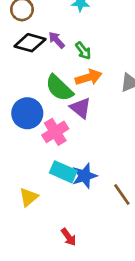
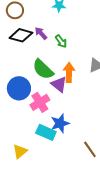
orange arrow: (89, 77) -> (69, 72), moved, turned -72
blue star: (85, 176) -> (60, 123), moved

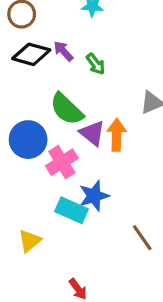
orange arrow: (69, 72) -> (116, 135), moved

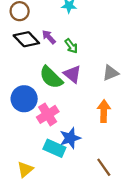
black diamond: (31, 54) -> (26, 39), turned 30
purple triangle: (92, 133) -> (72, 74), moved
orange arrow: (116, 135) -> (104, 111), moved

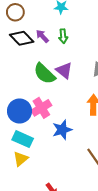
green arrow: (71, 46) -> (63, 36), moved, turned 32
blue circle: (24, 99) -> (19, 111), moved
cyan rectangle: (54, 148) -> (23, 139), moved

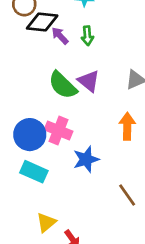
black diamond: (22, 38) -> (42, 22), moved, turned -40
pink cross: (41, 108) -> (59, 130), turned -36
yellow triangle: (21, 159) -> (46, 222), moved

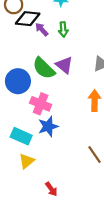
blue circle: (30, 135) -> (18, 81), moved
blue star: (86, 159) -> (48, 126), moved
yellow triangle: (46, 222) -> (27, 161), moved

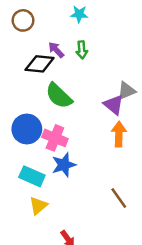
black diamond: (28, 19) -> (40, 64), moved
purple triangle: (64, 65) -> (114, 105), moved
blue circle: (18, 81) -> (27, 129), moved

